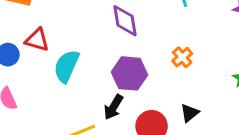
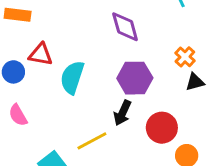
black triangle: (190, 113) -> (195, 82), moved, turned 30

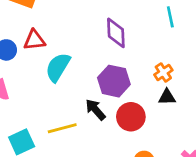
red triangle: (41, 55) -> (34, 40), turned -30
black arrow: (122, 113) -> (95, 110), turned 100
red circle: (162, 128) -> (131, 117), moved

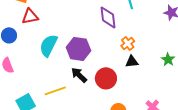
purple diamond: (116, 33) -> (108, 17), moved
red triangle: (34, 40) -> (30, 16), moved
purple hexagon: (114, 81) -> (78, 49), moved

